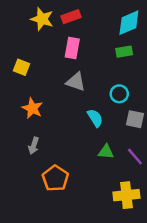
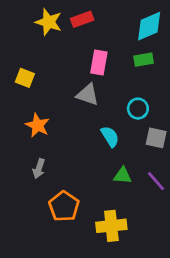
pink rectangle: (72, 48) -> (99, 62), moved
yellow cross: (126, 195) -> (111, 226), moved

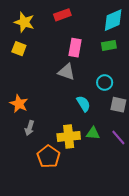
yellow star: (49, 22) -> (24, 22), moved
yellow square: (25, 78) -> (19, 49), moved
orange star: (37, 125) -> (19, 104), moved
yellow cross: (111, 226) -> (69, 136), moved

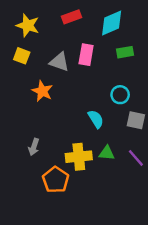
cyan diamond: (113, 20) -> (112, 23), moved
gray triangle: (67, 72) -> (59, 62), moved
orange star: (19, 104) -> (42, 91), moved

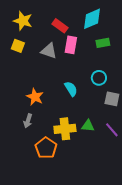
red rectangle: (71, 17) -> (60, 26), moved, turned 56
orange star: (42, 91) -> (35, 97), moved
cyan semicircle: (96, 119) -> (71, 89), moved

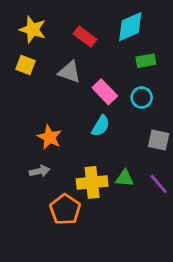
pink rectangle: (71, 45) -> (105, 92), moved, turned -54
cyan circle: (99, 78) -> (142, 98), moved
cyan semicircle: (71, 89) -> (101, 126), turned 63
gray arrow: (28, 121) -> (40, 171), turned -120

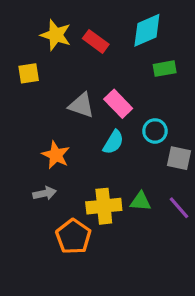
yellow star: (33, 30) -> (56, 35), moved
yellow square: (25, 65) -> (29, 73), turned -30
gray triangle: (69, 72) -> (81, 105), moved
cyan circle: (142, 98) -> (155, 131), moved

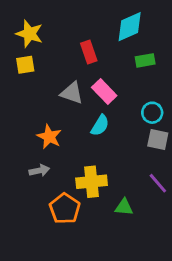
yellow star: (56, 35) -> (29, 34), moved
red rectangle: (96, 41) -> (89, 52), moved, turned 35
cyan circle: (155, 131) -> (152, 113), moved
green triangle: (141, 201) -> (124, 207), moved

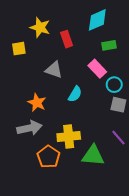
yellow star: (29, 34) -> (40, 27), moved
pink rectangle: (104, 91) -> (97, 69), moved
gray arrow: (39, 170) -> (29, 128), size x1.6
green triangle: (124, 207) -> (93, 156), size x1.6

